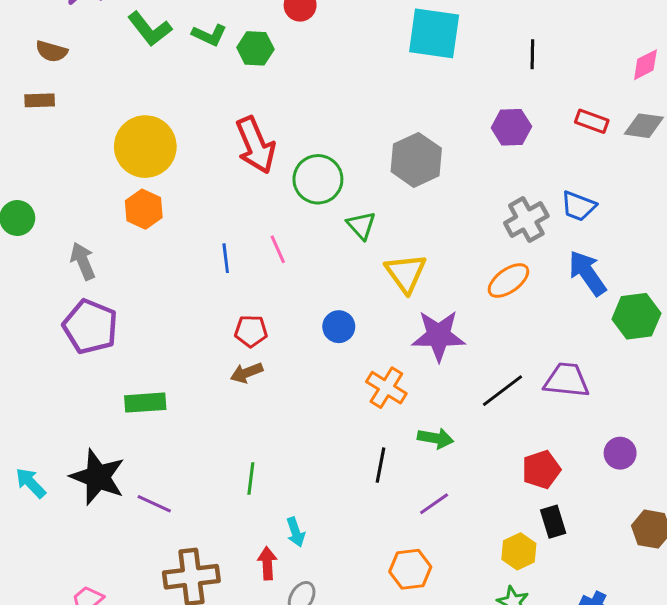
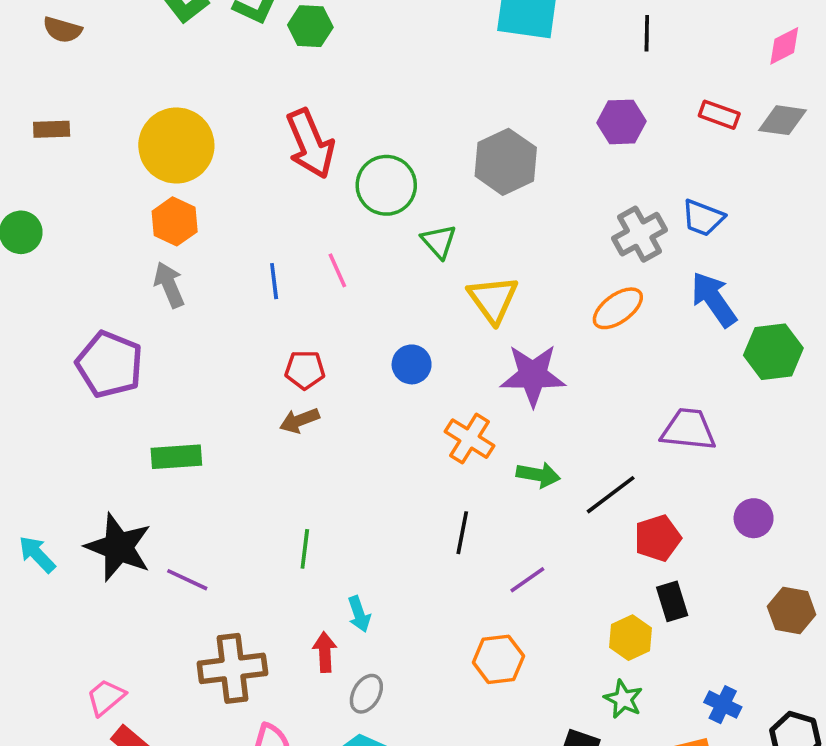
brown rectangle: (40, 100) -> (52, 129), moved
gray arrow: (83, 261) -> (169, 285), moved
black line: (503, 391) -> (611, 495), moved
green arrow: (436, 438) -> (538, 475), moved

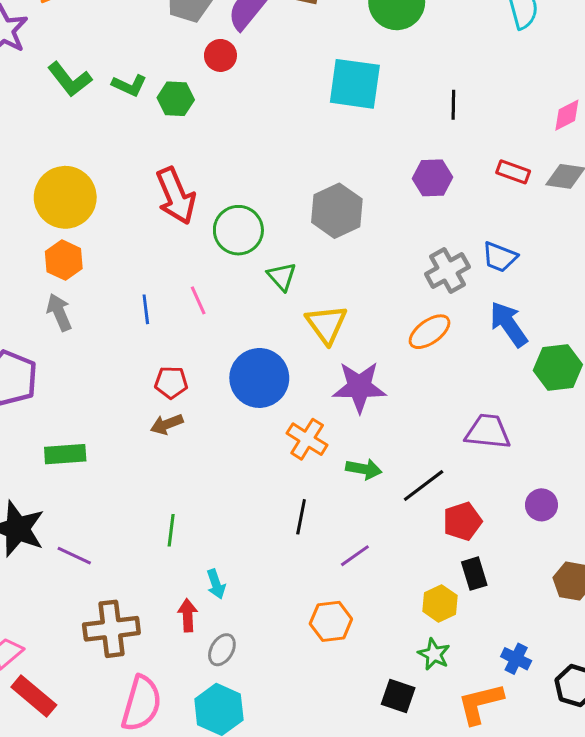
blue circle: (412, 364) -> (259, 378), size x1.8

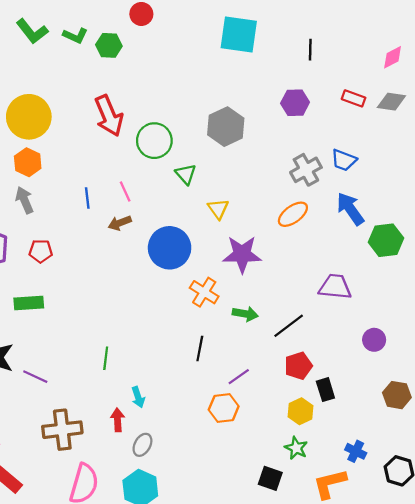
yellow triangle: (326, 324) -> (218, 209), size x0.7
red pentagon: (171, 382) -> (41, 251), moved
brown arrow: (167, 424) -> (120, 223), moved
red pentagon: (462, 521) -> (298, 366), moved
orange hexagon: (331, 621) -> (224, 408), moved

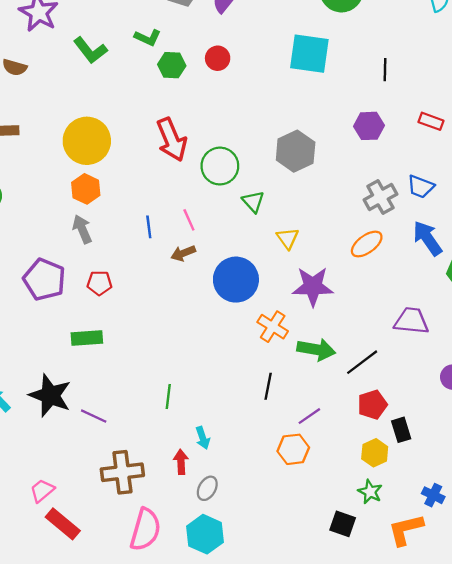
red circle: (141, 14) -> (218, 58), moved
green L-shape: (75, 36) -> (148, 38), moved
green arrow: (245, 314) -> (316, 350), size x1.4

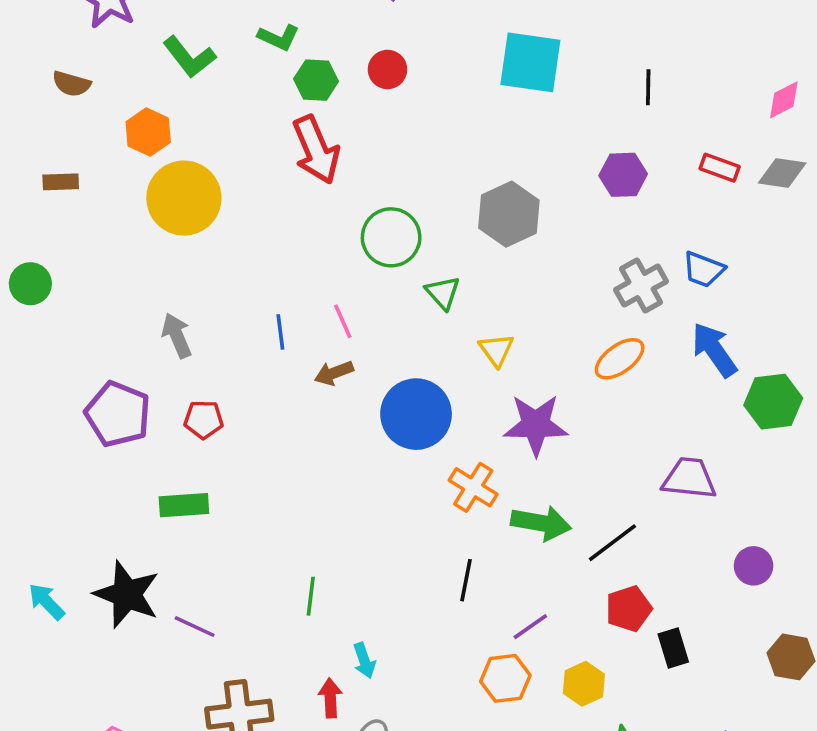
red arrow: (172, 140) -> (316, 150), moved
orange hexagon: (86, 189) -> (148, 132), moved
yellow hexagon: (375, 453) -> (584, 684), moved

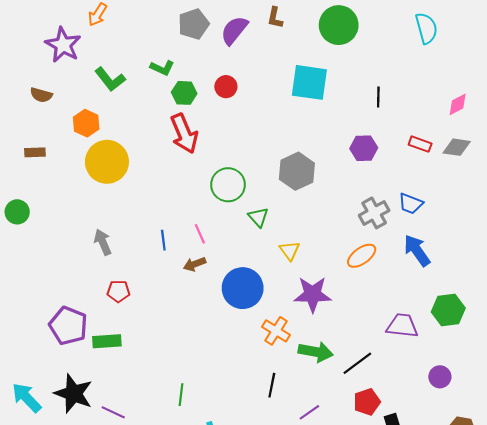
green hexagon: (773, 402) -> (448, 310), moved
purple pentagon: (118, 414) -> (68, 326), moved
cyan arrow: (46, 602) -> (27, 398), size x1.4

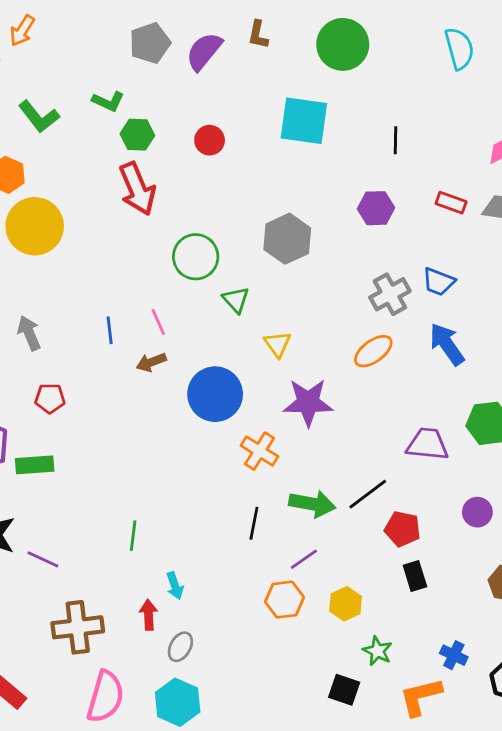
red circle: (226, 87) -> (210, 140), moved
green arrow: (316, 352) -> (312, 504), moved
red pentagon: (367, 402) -> (402, 529), moved, turned 30

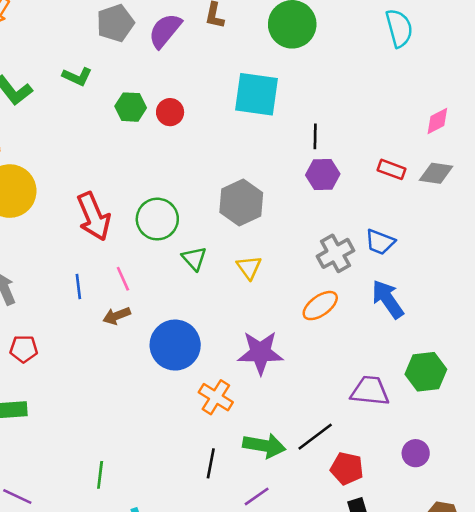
green hexagon: (137, 135) -> (131, 107), moved
black line: (396, 140) -> (315, 136), moved
red arrow: (137, 189) -> (94, 216), moved
yellow triangle: (278, 344) -> (249, 267), moved

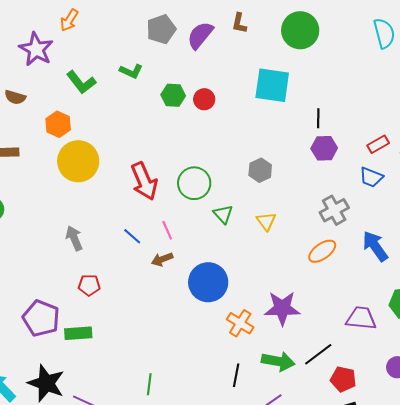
red rectangle: (391, 169) -> (378, 144), turned -50
gray hexagon: (241, 202) -> (260, 170), size x0.7
blue trapezoid: (380, 242) -> (371, 177), moved
blue line: (78, 286) -> (132, 236), turned -42
purple star: (260, 353) -> (282, 308), moved

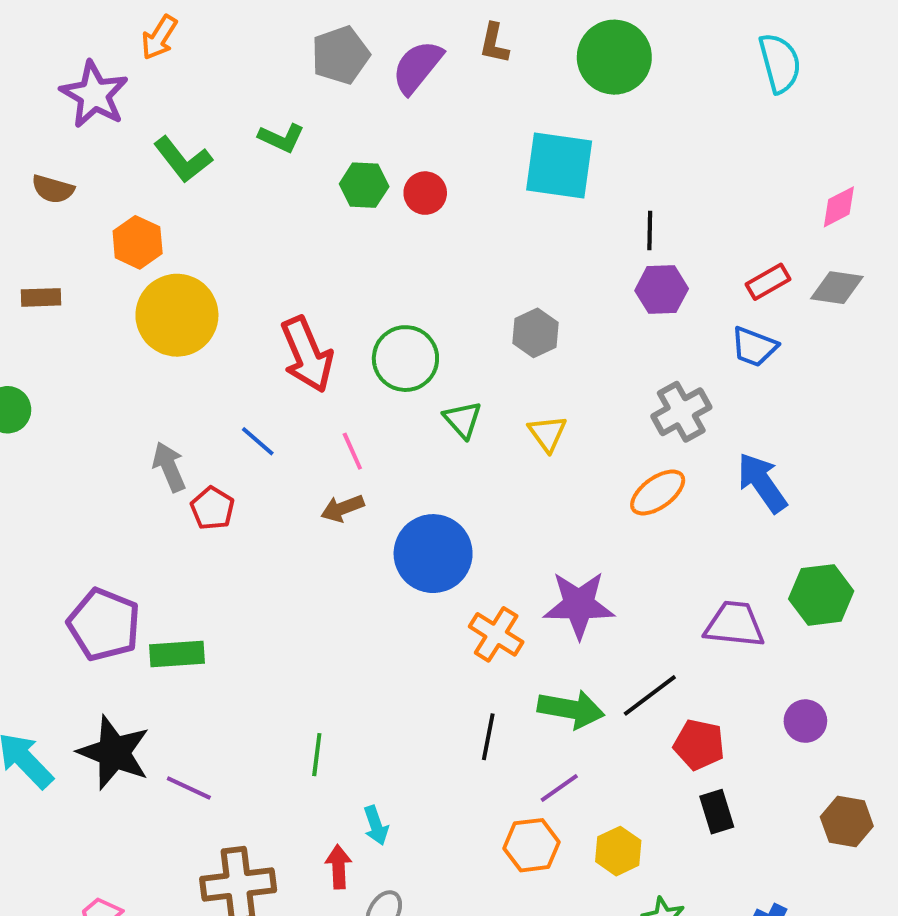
blue line: (132, 236) -> (258, 441), moved
red pentagon: (89, 285) -> (212, 508), moved, turned 30

